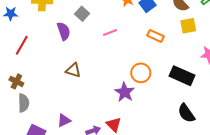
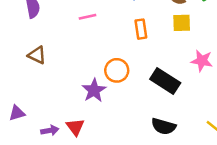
orange rectangle: (155, 36) -> (141, 29), turned 49
black semicircle: (186, 113) -> (164, 126), turned -48

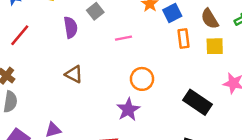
orange rectangle: (141, 29) -> (183, 39), moved
orange circle: (117, 70) -> (142, 79), moved

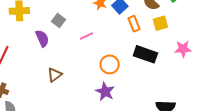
brown triangle: (74, 74) -> (55, 75), turned -49
black rectangle: (197, 102) -> (145, 54), moved

